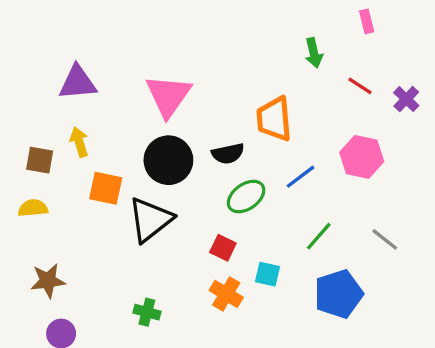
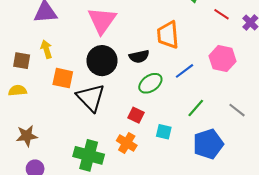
black triangle: (150, 220) -> (91, 98), turned -36
orange cross: (226, 294) -> (127, 143), moved
green cross: (147, 312) -> (89, 155), size x1.8

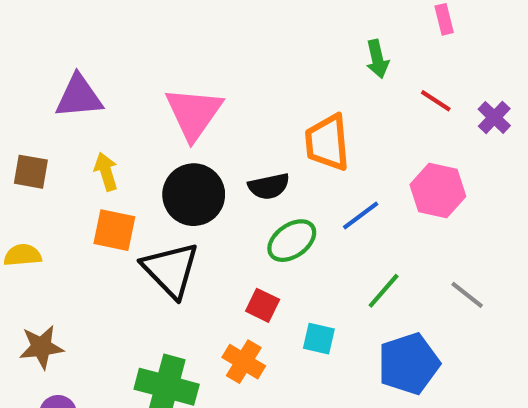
yellow arrow: (46, 49) -> (106, 172), moved
brown square: (22, 61) -> (31, 172), moved

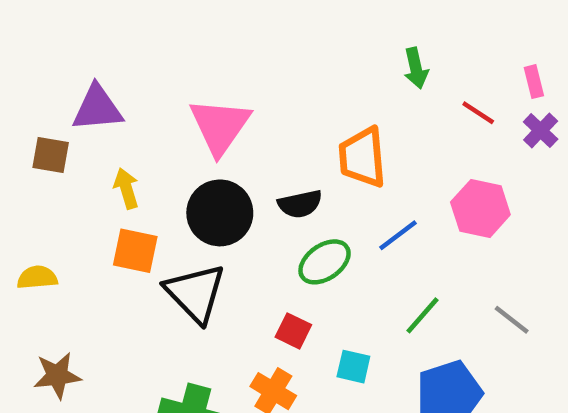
pink rectangle: (444, 19) -> (534, 82), moved
brown square: (31, 172) -> (51, 155), moved

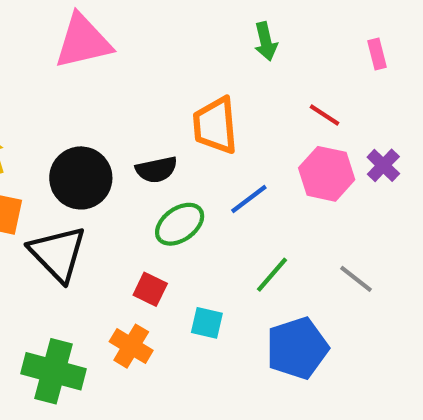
red line: (478, 113) -> (325, 115), moved
pink triangle: (220, 126) -> (83, 41), moved, turned 42
purple cross: (541, 131) -> (383, 165), moved

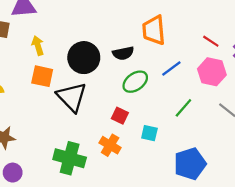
red line: (325, 115) -> (211, 41), moved
pink hexagon: (327, 174) -> (212, 72), moved
blue pentagon: (297, 348) -> (190, 164), moved

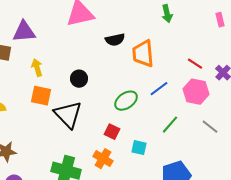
black semicircle: (123, 53) -> (115, 40), moved
black circle: (84, 58) -> (79, 79), size x0.6

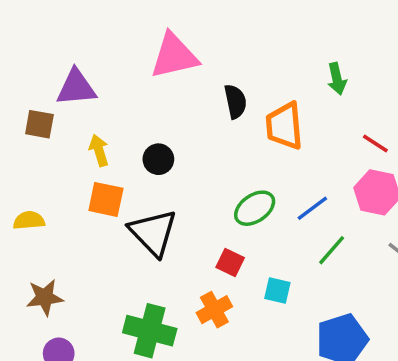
green arrow: (167, 14) -> (337, 79), moved
black semicircle: (115, 40) -> (235, 101), turned -90
black circle: (79, 79) -> (158, 159), moved
blue line: (159, 89) -> (312, 208), moved
orange cross: (103, 159) -> (214, 310), turned 30

